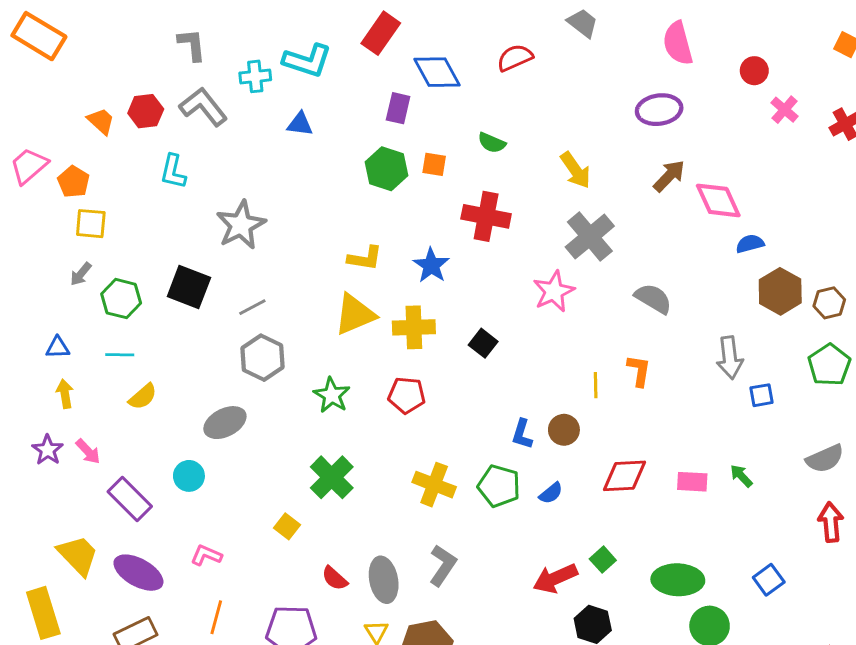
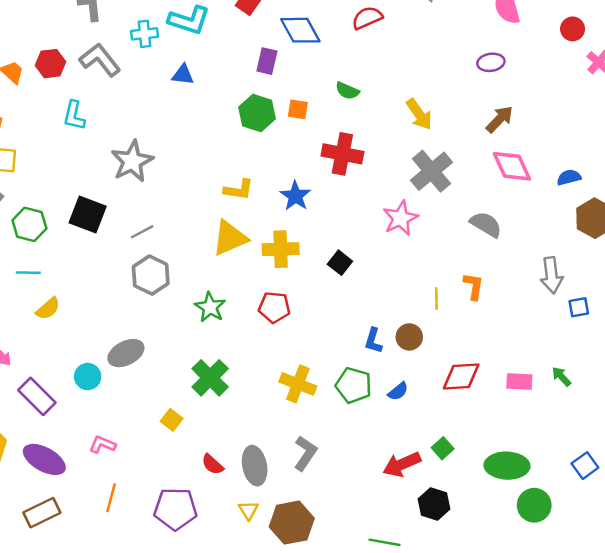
purple ellipse: (659, 110) -> (491, 62), size x0.7
pink diamond: (718, 200) -> (512, 166), moved
gray ellipse: (225, 423) -> (126, 353), moved

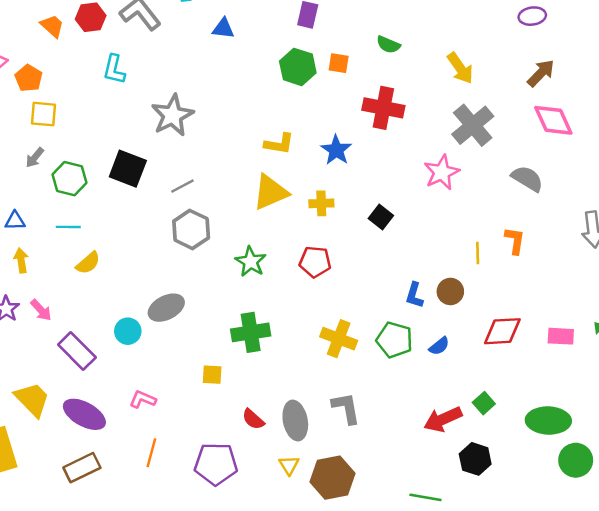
yellow cross: (281, 249) -> (321, 203), size x0.7
green cross: (210, 378) -> (251, 332), turned 36
yellow square: (172, 420) -> (212, 375), turned -35
gray L-shape: (305, 453) -> (346, 408), turned -44

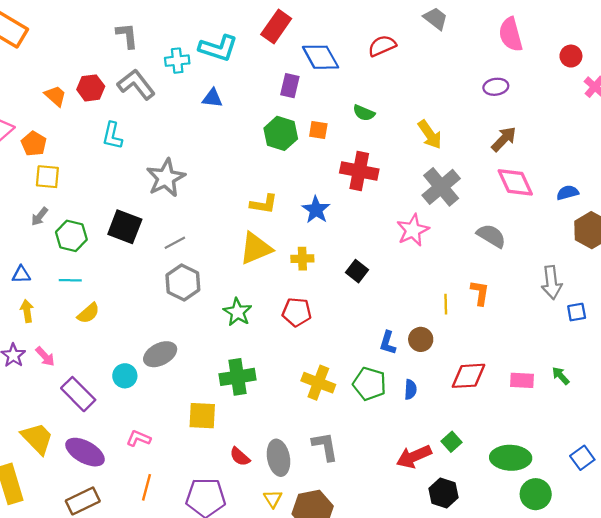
blue semicircle: (439, 346) -> (410, 389), turned -48
yellow square: (212, 375) -> (202, 416), size x1.5

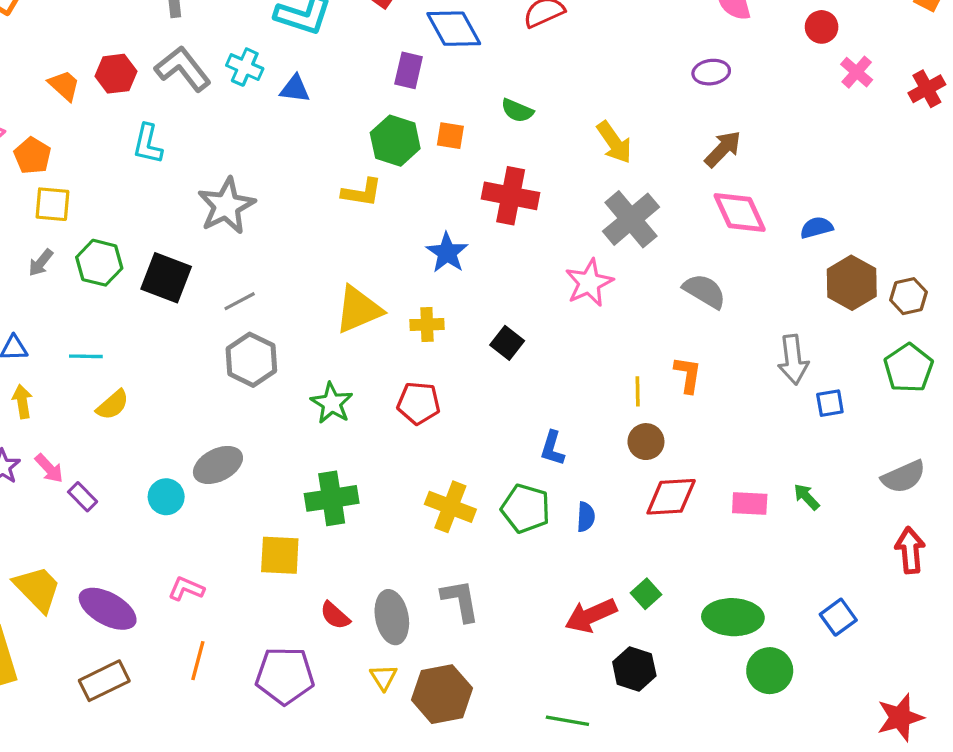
cyan cross: (177, 61) -> (245, 67), moved, turned 30
yellow L-shape: (264, 204) -> (362, 192), moved
green hexagon: (71, 236) -> (99, 263), moved
brown circle: (421, 339) -> (646, 442), moved
purple rectangle: (78, 394) -> (83, 497), moved, size x0.6

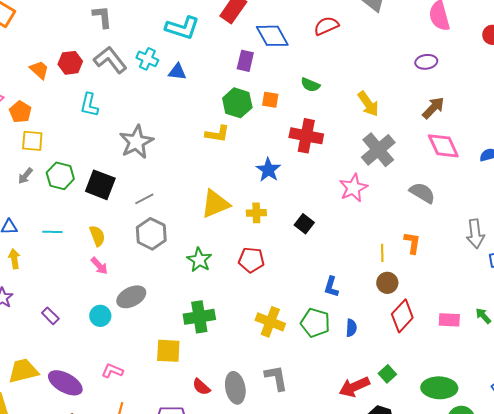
yellow semicircle: (113, 405) -> (97, 236), moved, turned -70
pink arrow: (49, 468) -> (99, 266), moved
red diamond: (671, 497) -> (402, 316), turned -44
yellow trapezoid: (37, 589) -> (23, 371), turned -60

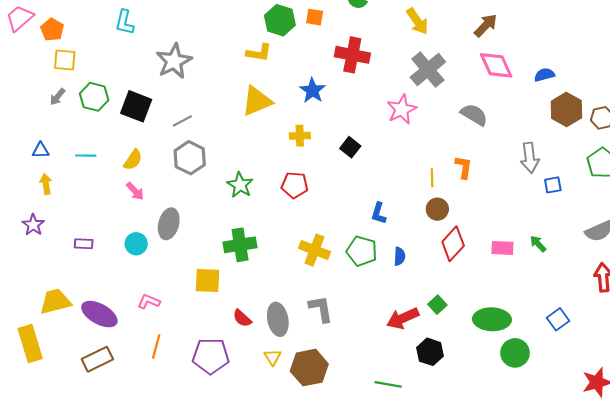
yellow triangle: (215, 204) -> (257, 101), moved
yellow semicircle: (97, 236) -> (133, 160), turned 55
gray ellipse: (131, 297) -> (169, 224), turned -48
purple rectangle: (50, 316) -> (84, 244), turned -42

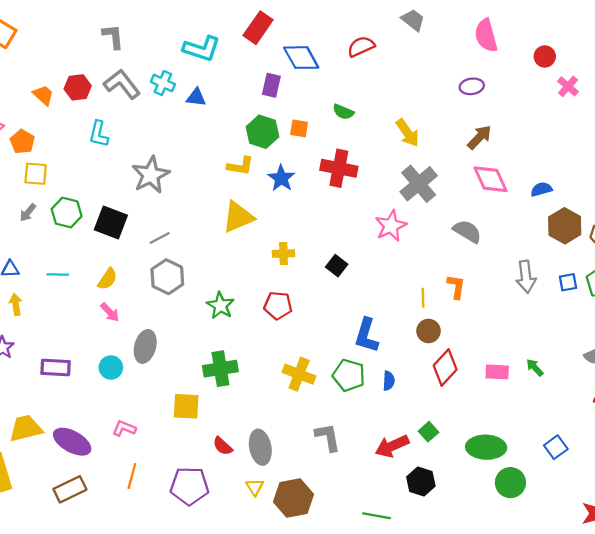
blue star: (312, 91) -> (281, 178), moved
blue square: (553, 185) -> (568, 282), moved
blue L-shape: (379, 213) -> (367, 335), size x1.5
purple rectangle: (84, 244) -> (56, 367), size x1.5
gray L-shape: (321, 309) -> (328, 437), moved

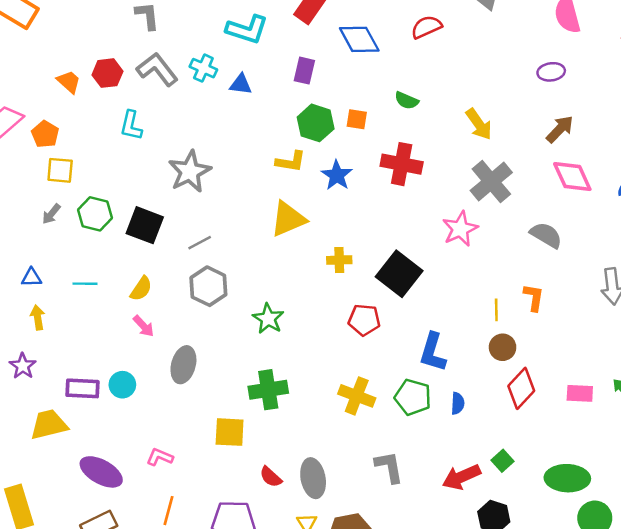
purple rectangle: (271, 85) -> (304, 71), moved
black square: (337, 266) -> (399, 274), size x1.8
red pentagon: (278, 306) -> (364, 320), moved
cyan circle: (111, 367) -> (122, 385), moved
yellow trapezoid: (26, 428) -> (49, 425), moved

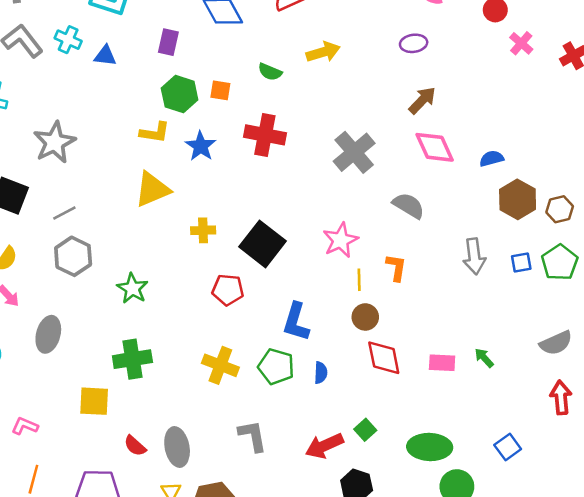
yellow arrow: (479, 124) -> (323, 52), moved, turned -72
pink star: (460, 229) -> (341, 240), moved
red diamond: (521, 388) -> (384, 358), turned -54

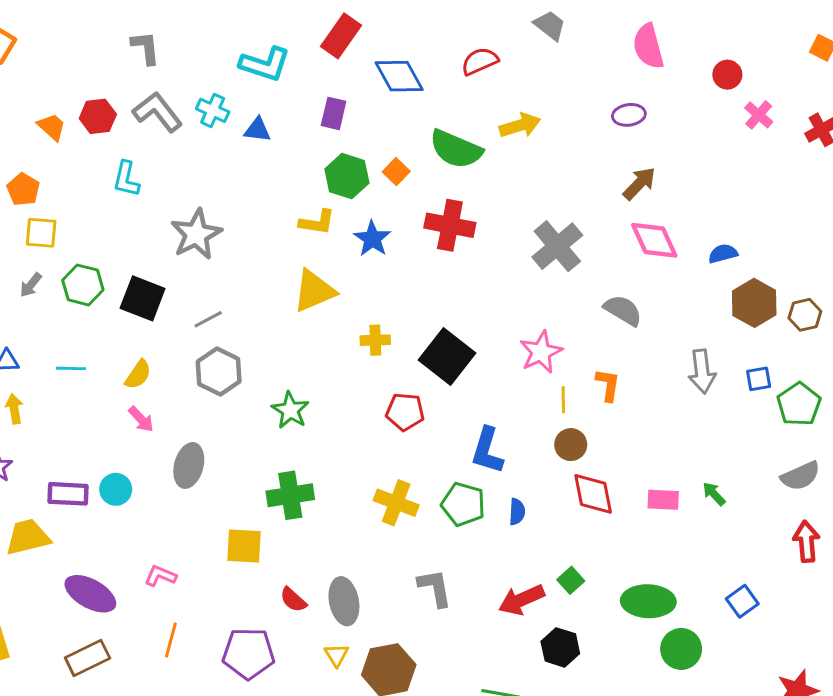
green semicircle: (270, 72) -> (456, 149), size x1.8
orange square: (220, 90) -> (396, 172), turned 35
green pentagon: (560, 263) -> (799, 404), moved

